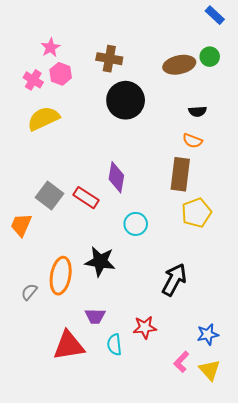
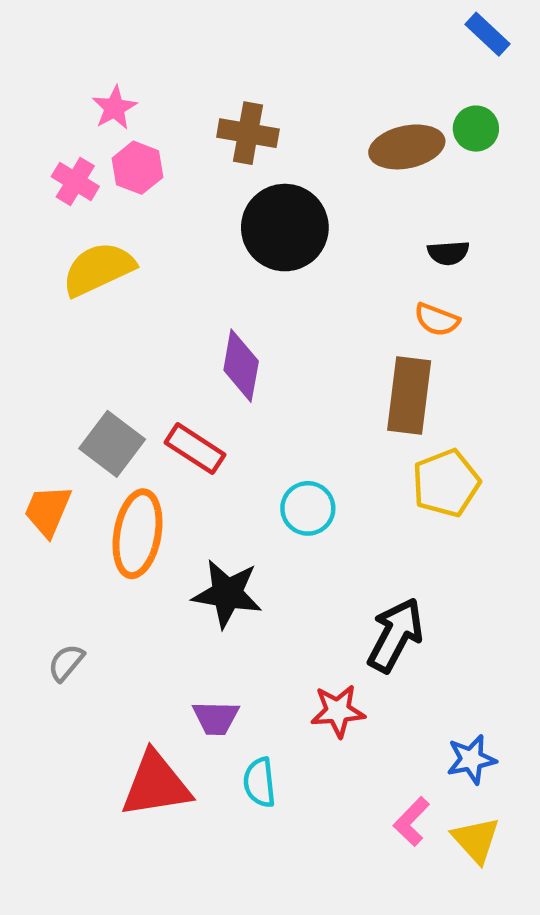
purple diamond: (116, 177) -> (241, 366), moved
orange ellipse: (61, 276) -> (137, 534), moved
red star: (145, 327) -> (338, 711), moved

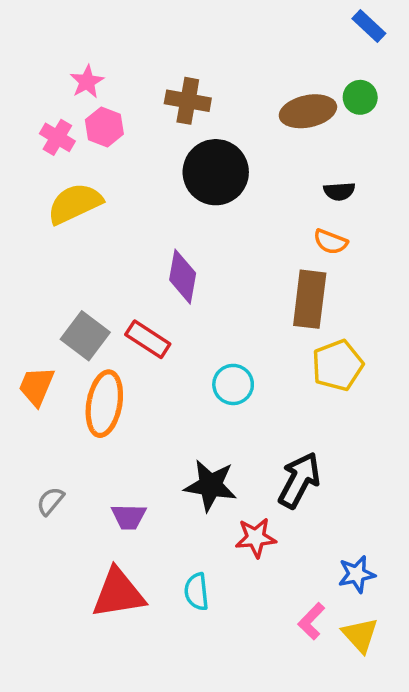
black star: (227, 594) -> (210, 485), moved
purple trapezoid: (216, 718) -> (129, 517), moved

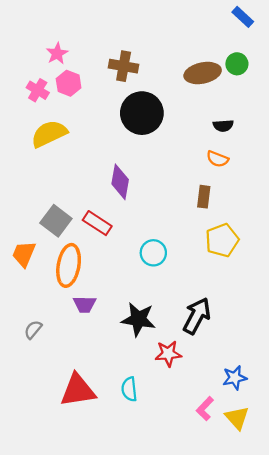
brown rectangle: (310, 299) -> (204, 197), size x0.6
purple trapezoid: (129, 517) -> (85, 304), moved

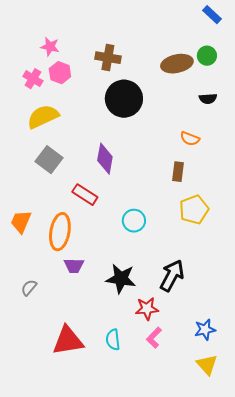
pink star: (57, 54) -> (50, 47), turned -30
black semicircle: (223, 126) -> (208, 99), moved
gray square: (56, 221) -> (49, 160), moved
pink L-shape: (205, 409) -> (154, 338), moved

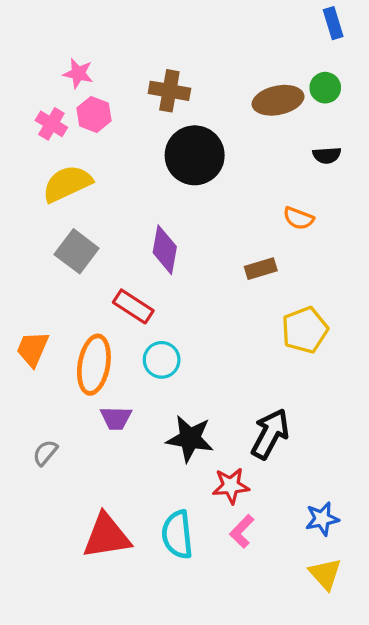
blue rectangle: (212, 15) -> (333, 23), turned 30
brown rectangle: (178, 172) -> (261, 269), moved, turned 66
cyan circle: (134, 221) -> (162, 360), moved
cyan semicircle: (113, 340) -> (177, 535), size x1.4

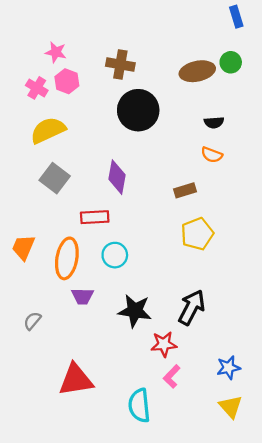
black semicircle: (327, 155) -> (214, 122), moved
red rectangle: (133, 306) -> (95, 217), turned -36
yellow pentagon: (305, 330) -> (197, 234), moved
cyan semicircle: (177, 535) -> (139, 405), moved

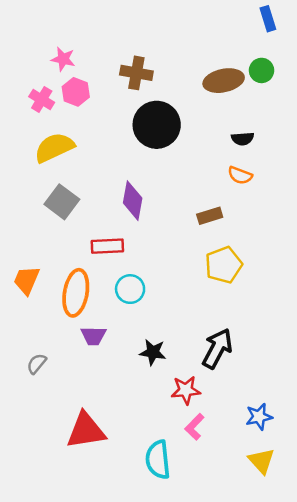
black star: (135, 311) -> (153, 352), size x0.7

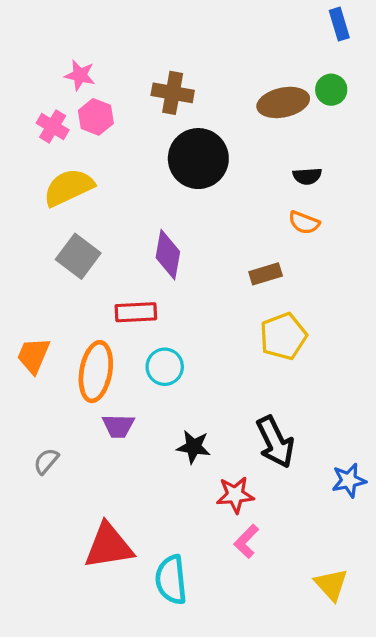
black arrow: (217, 348) -> (275, 442), turned 126
blue star: (259, 417) -> (349, 480), moved
cyan semicircle: (158, 460) -> (171, 580), moved

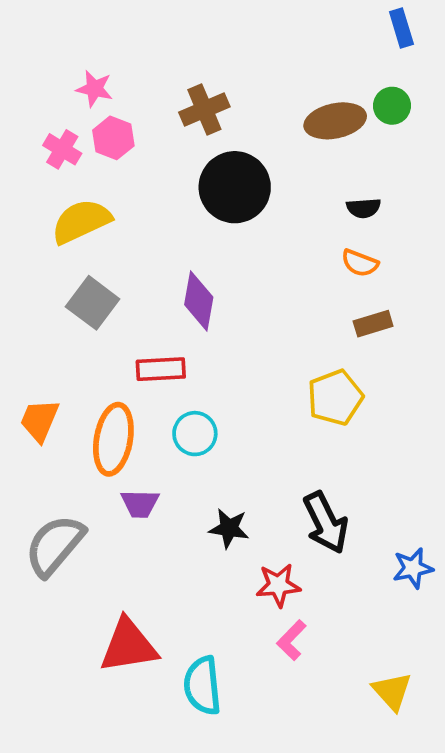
brown cross: (173, 93) -> (204, 109), turned -33
brown rectangle: (266, 274) -> (373, 324), moved
gray semicircle: (46, 461) -> (55, 545), size x2.0

